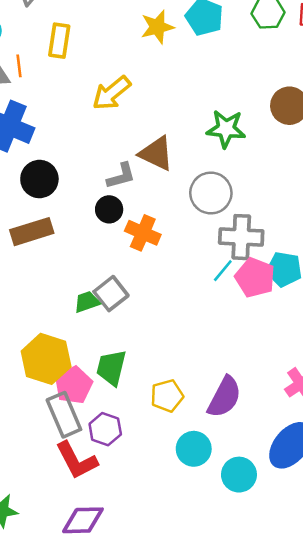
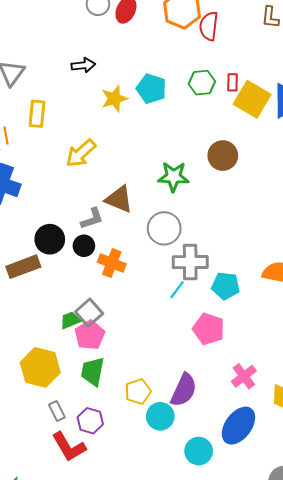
black circle: (39, 179) -> (50, 239), moved
pink pentagon: (255, 278) -> (209, 329), moved
pink pentagon: (73, 385) -> (90, 335), moved
gray rectangle: (64, 415) -> (57, 411), size x0.6
cyan circle: (194, 449) -> (160, 416), moved

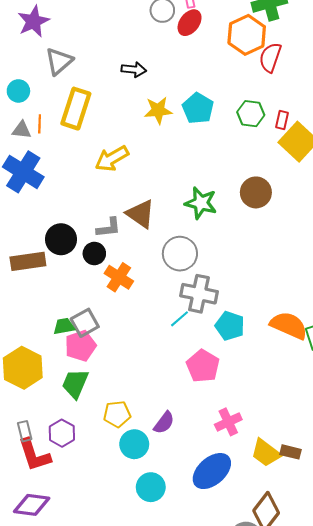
yellow rectangle: (37, 114) -> (76, 109), size x1.4
purple semicircle: (184, 390) -> (164, 423), size x0.7
gray rectangle: (57, 411) -> (25, 431), moved
cyan circle: (199, 451) -> (151, 487), moved

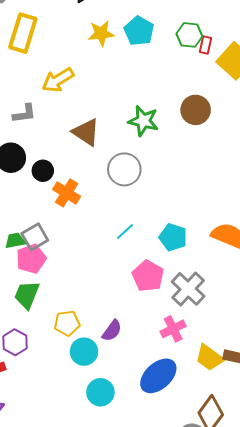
red rectangle: (282, 120) -> (205, 45), moved
gray L-shape: (109, 228) -> (24, 114), moved
gray cross: (199, 294) -> (188, 289), moved, turned 32

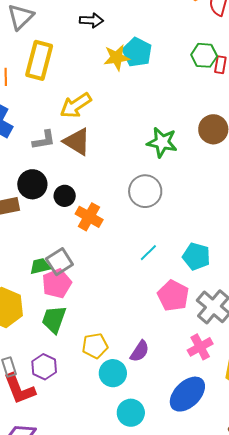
cyan pentagon: (139, 31) -> (137, 52), moved
brown triangle: (86, 132) -> (77, 142), moved

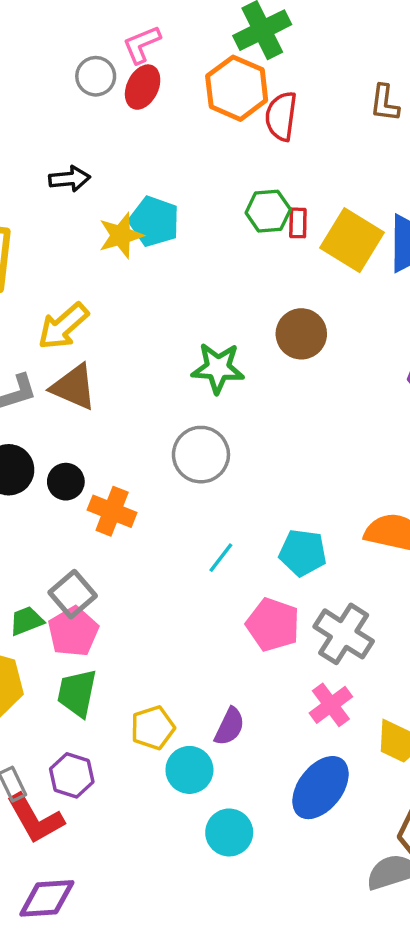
green trapezoid: (40, 266) -> (26, 621), moved

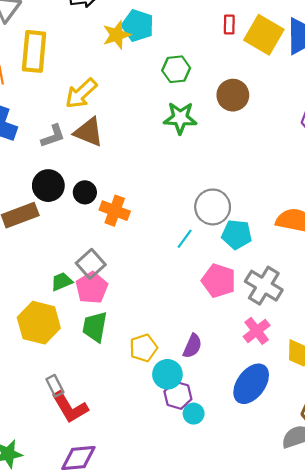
green hexagon: (268, 211) -> (176, 69), moved
gray circle: (201, 455) -> (213, 207), moved
purple hexagon: (72, 775) -> (178, 395), moved
cyan circle: (229, 832) -> (194, 414), size x0.7

